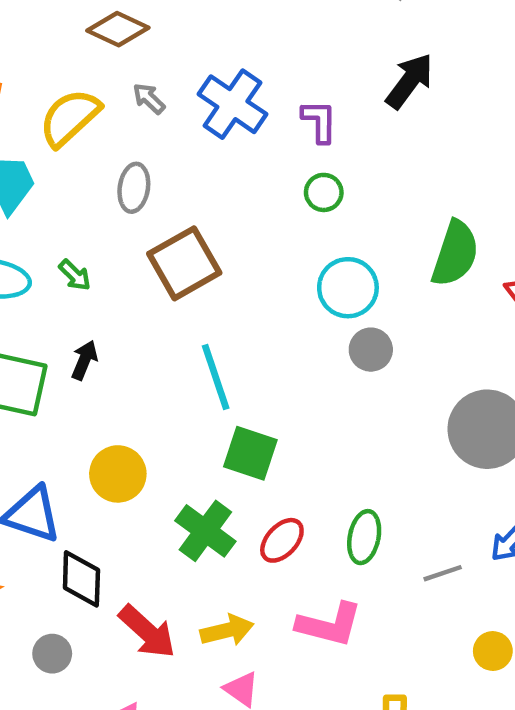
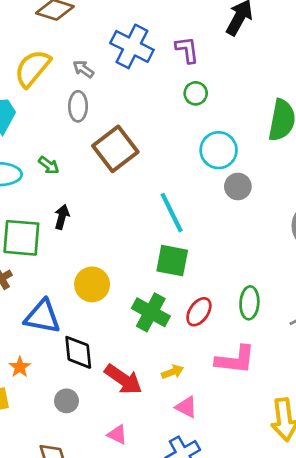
gray arrow: (149, 98) -> (83, 69), moved
cyan line: (216, 377) -> (172, 213), moved
yellow arrow: (227, 630) -> (172, 372), size x0.7

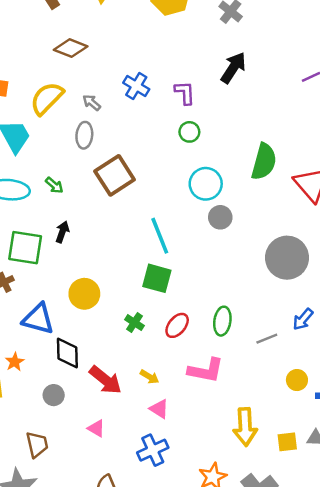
blue cross: (132, 46) -> (136, 86), size x0.7
green cross: (151, 312) -> (134, 323), size x0.6
yellow arrow: (172, 372) -> (149, 377), turned 48

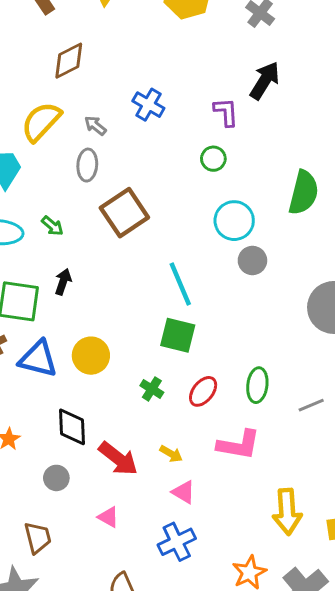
brown diamond: (71, 48) -> (69, 61), turned -48
purple L-shape: (185, 93) -> (226, 112), moved
blue triangle: (38, 319) -> (38, 359), moved

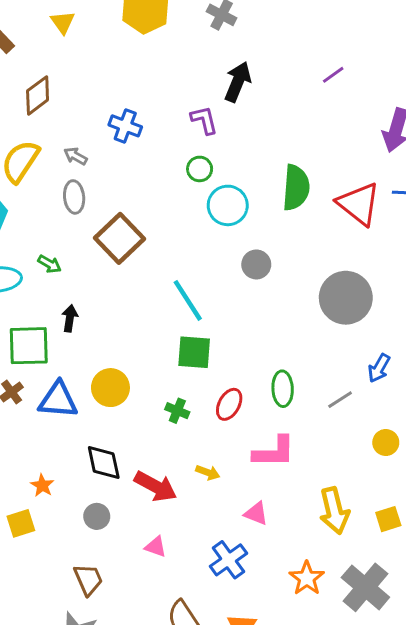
cyan circle: (234, 221) -> (228, 205), moved
pink triangle: (184, 492) -> (256, 513), moved

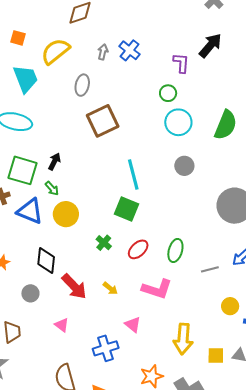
gray arrow: (75, 156) -> (103, 52), moved, turned 56
green arrow: (50, 264) -> (52, 188), moved

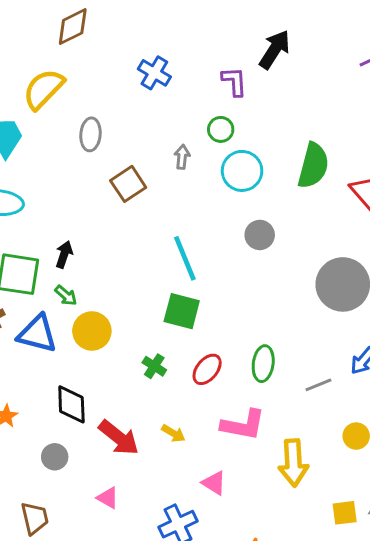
gray arrow: (103, 52) -> (182, 157), moved
brown square: (103, 121) -> (128, 184), size x0.7
yellow arrow: (183, 339) -> (293, 463), moved

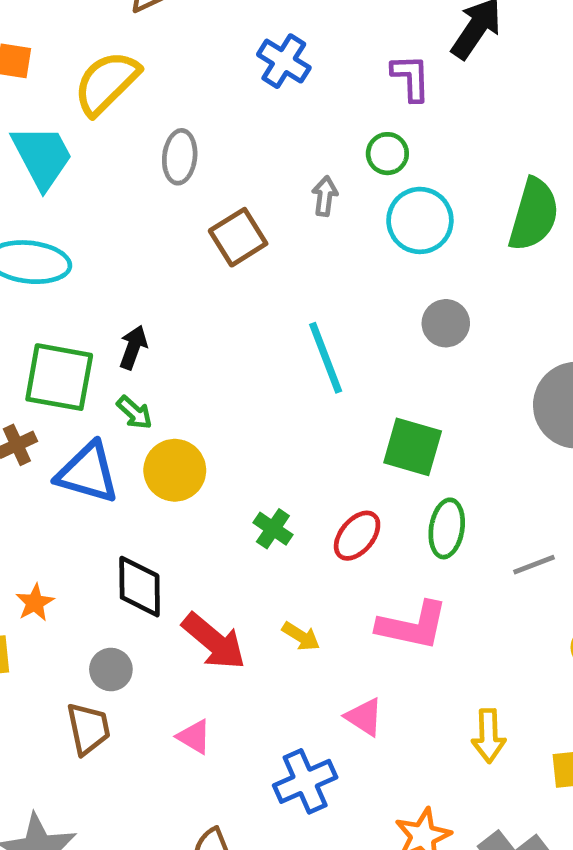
green square: (182, 311) -> (413, 447), moved
yellow arrow: (293, 463) -> (489, 736), moved, size x0.7
brown trapezoid: (35, 518) -> (88, 729), moved

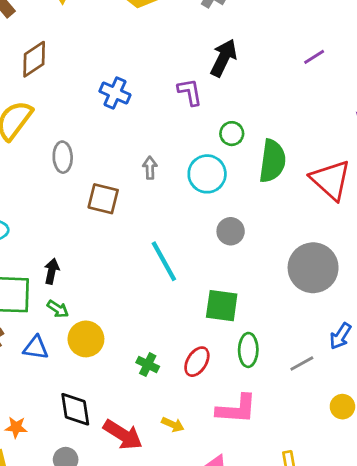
green circle: (387, 154) -> (232, 134), moved
brown square: (238, 237) -> (103, 199), turned -36
blue triangle: (88, 473) -> (36, 348), size x0.7
orange star: (35, 603) -> (16, 427), turned -30

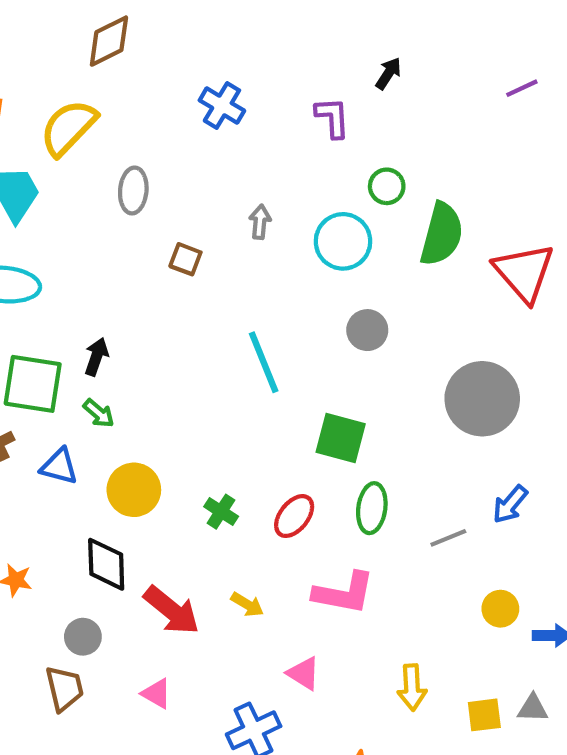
black arrow: (224, 58) -> (388, 73), size x0.6
brown square: (103, 199) -> (185, 259), size x0.7
yellow circle: (86, 339) -> (134, 490), moved

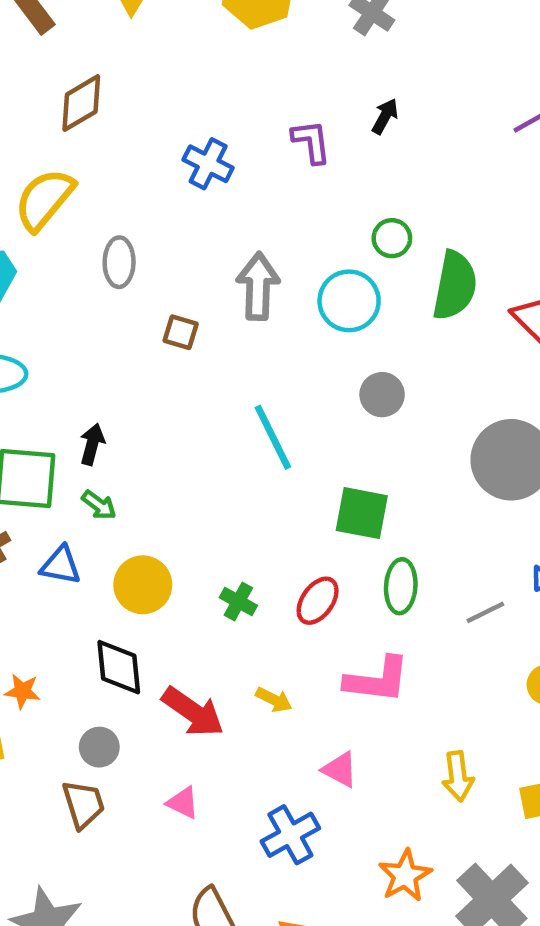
purple L-shape: (332, 118) -> (311, 142), moved
gray arrow: (260, 222) -> (258, 286), size x1.8

